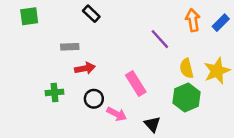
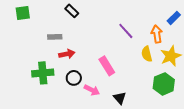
orange arrow: (193, 20) -> (157, 34), moved
green cross: (55, 92) -> (43, 73), size x1.5
green hexagon: (187, 97) -> (164, 84), moved

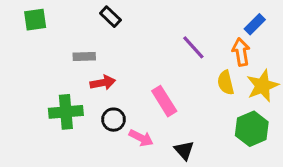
blue rectangle: (174, 18) -> (255, 24), moved

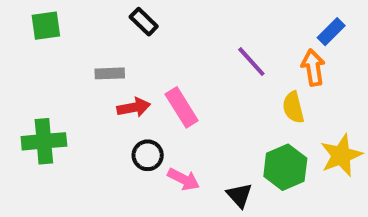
yellow star: (263, 86) -> (341, 155), moved
pink rectangle: (164, 101) -> (182, 107), moved
green cross: (66, 112) -> (44, 141), moved
green hexagon: (252, 129) -> (285, 167), moved

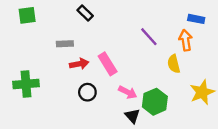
blue rectangle: (331, 32) -> (196, 19), turned 56
green hexagon: (285, 167) -> (155, 102), moved
pink arrow: (184, 179) -> (128, 92), moved
black triangle: (239, 195) -> (132, 116), moved

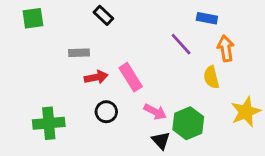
blue rectangle: (196, 19) -> (207, 18), moved
green cross: (26, 84) -> (49, 123), moved

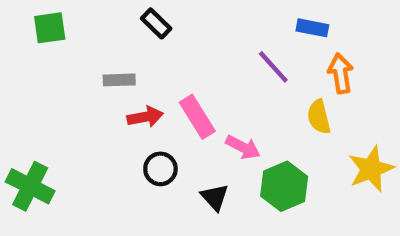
pink arrow: (155, 112) -> (243, 147), moved
green cross: (49, 123) -> (30, 186), moved, turned 32
black triangle: (161, 140) -> (215, 197), moved

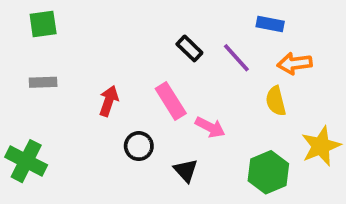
black rectangle: (156, 23) -> (189, 48), moved
orange arrow: (341, 73) -> (295, 63), turned -88
gray rectangle: (119, 80) -> (43, 82), moved
red arrow: (145, 117) -> (109, 101), moved, turned -60
green hexagon: (284, 186) -> (268, 172), moved

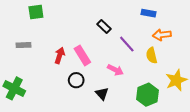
green square: (43, 24) -> (36, 12), moved
purple line: (236, 58) -> (127, 44), moved
pink rectangle: (171, 101) -> (82, 55), moved

